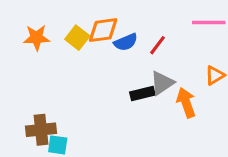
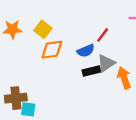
orange diamond: (103, 30) -> (52, 50), moved
blue semicircle: (126, 42) -> (86, 51), moved

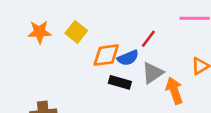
orange diamond: (52, 50) -> (106, 55), moved
black rectangle: (91, 71) -> (120, 82), moved, turned 30

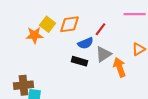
orange star: (39, 32) -> (35, 35), moved
orange diamond: (106, 55) -> (70, 24), moved

